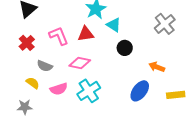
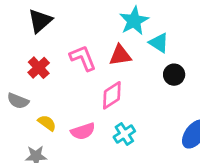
pink diamond: (80, 63) -> (112, 95), turned -45
gray semicircle: (45, 66) -> (18, 101), moved
cyan cross: (89, 91) -> (124, 134), size x0.7

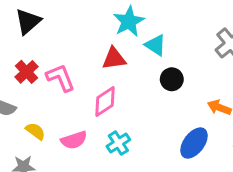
pink L-shape: (83, 58) -> (61, 78), moved

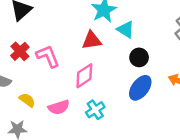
blue ellipse: (194, 143) -> (140, 88), moved

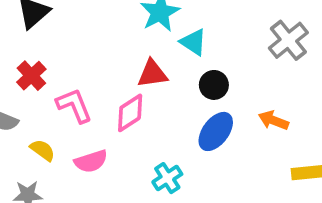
red triangle: (92, 40) -> (152, 74), moved
pink L-shape: (48, 56) -> (74, 105), moved
cyan cross: (95, 110) -> (167, 178), moved

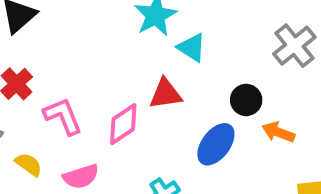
red triangle: (152, 74) -> (166, 94), moved
black circle: (214, 85) -> (246, 100), moved

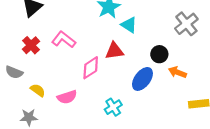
pink L-shape: (63, 116) -> (64, 40), moved, turned -30

